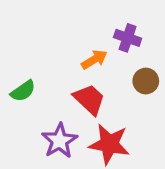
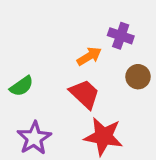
purple star: (59, 141) -> (34, 138), moved

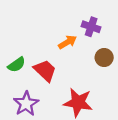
red trapezoid: (84, 94) -> (45, 71), moved

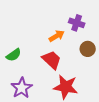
red trapezoid: (45, 71) -> (52, 60), moved

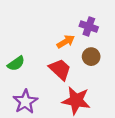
brown circle: (88, 49) -> (91, 57), moved

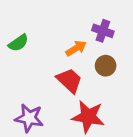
green semicircle: (16, 64) -> (18, 43), moved
purple star: (25, 102) -> (29, 118), turned -30

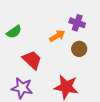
red trapezoid: (69, 80) -> (32, 60), moved

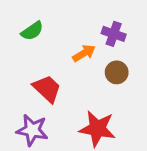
green semicircle: (14, 32) -> (32, 31), moved

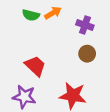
green semicircle: (32, 31) -> (31, 15), moved, turned 49
orange arrow: (84, 53) -> (53, 13), moved

